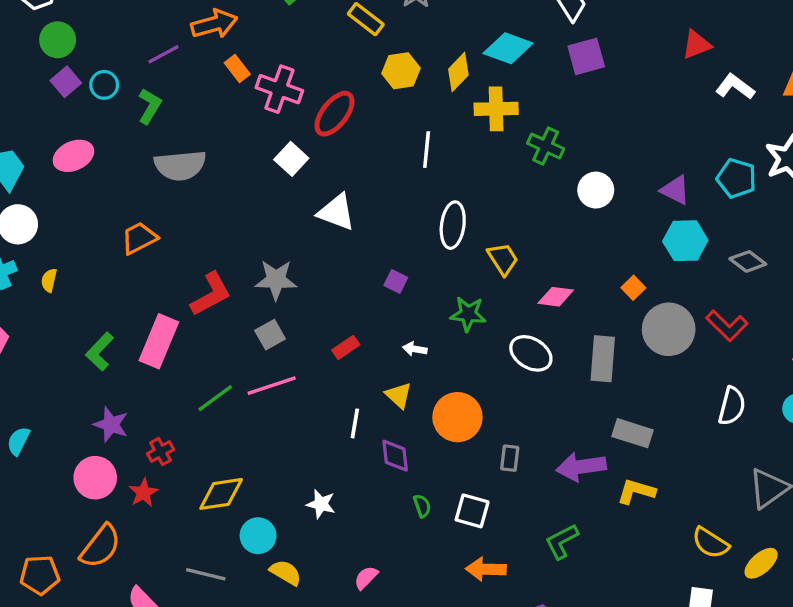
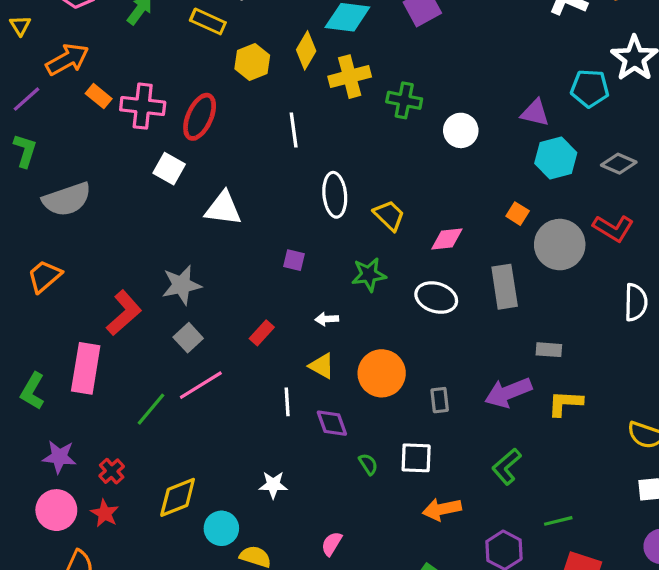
gray rectangle: (632, 433) -> (549, 350), size x0.7

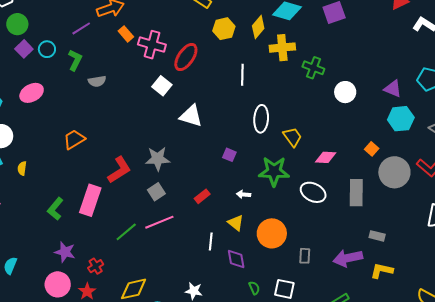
gray semicircle: (67, 199) -> (97, 81), moved, size x0.6
green star: (369, 275) -> (274, 171), size x1.4

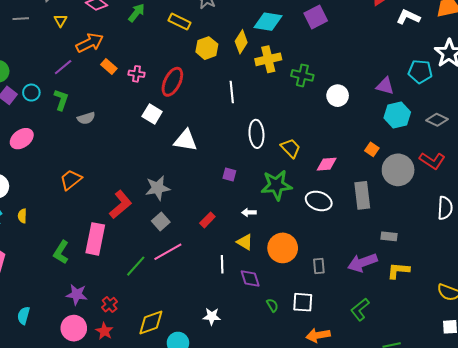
pink cross: (152, 45) -> (137, 74), size x0.6

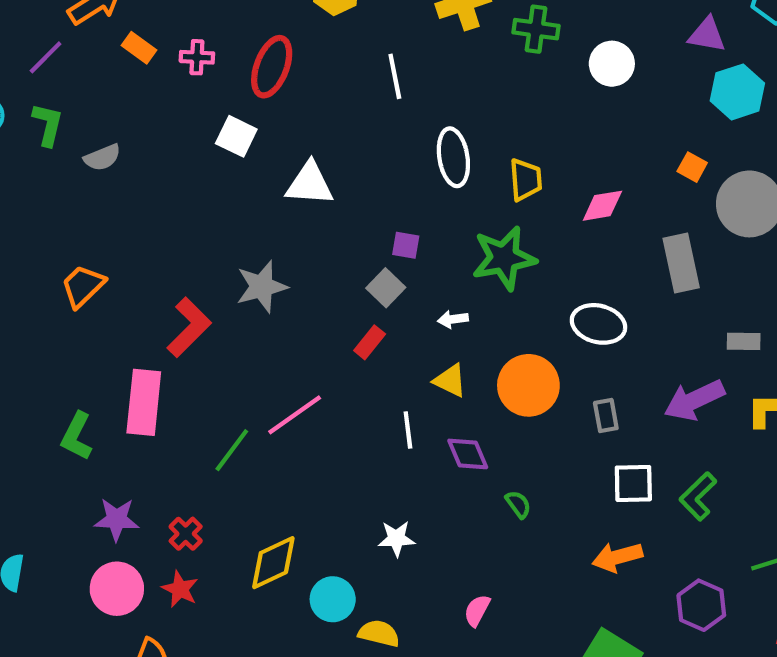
yellow trapezoid: (291, 148) -> (526, 180), turned 45
white ellipse: (319, 201) -> (598, 324), moved
gray square: (161, 221) -> (386, 288), moved
white square: (303, 302) -> (633, 483), moved

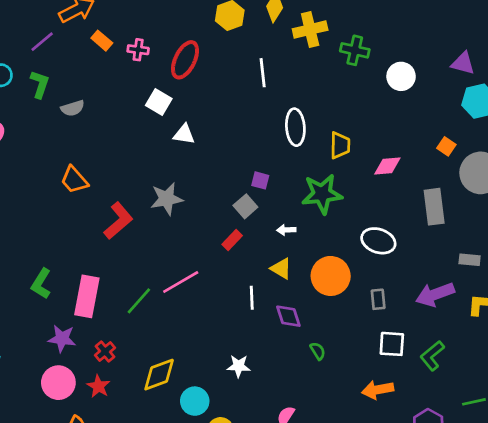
white triangle: (310, 184) -> (184, 134), moved, size x0.7
orange trapezoid: (83, 286) -> (74, 180), moved, turned -92
pink rectangle: (144, 402) -> (87, 296), moved

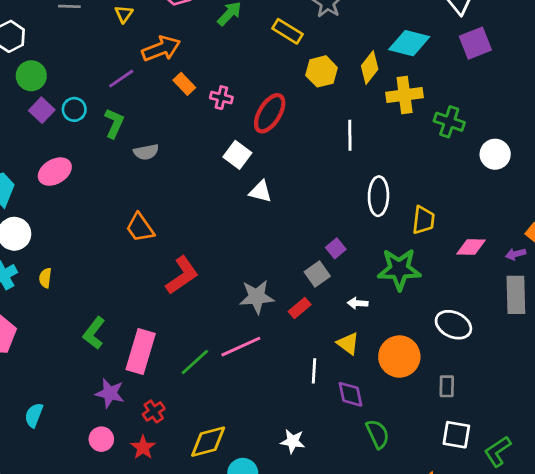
purple square: (260, 180) -> (336, 248), turned 30
gray star: (167, 199) -> (257, 297), moved
purple arrow: (435, 294) -> (516, 254), moved, size x0.5
green semicircle: (318, 351) -> (378, 434), size x1.5
pink circle: (58, 383) -> (101, 439), size x0.7

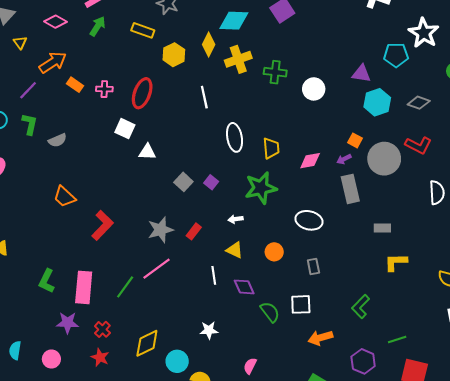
gray square: (317, 274) -> (183, 182), moved
orange circle: (399, 357) -> (274, 252), size x0.6
white square: (456, 435) -> (301, 304), moved
pink circle: (101, 439) -> (51, 359), moved

